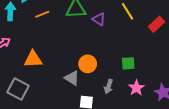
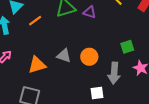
gray triangle: (72, 78) -> (64, 56), moved
gray arrow: (109, 86) -> (114, 73), size x1.5

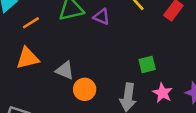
orange circle: (89, 57) -> (85, 89), moved
orange triangle: (37, 65) -> (28, 58), moved

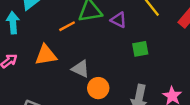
orange line: (31, 23) -> (67, 26), moved
green square: (147, 64) -> (140, 49), moved

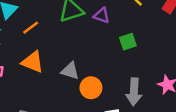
orange line: (67, 26) -> (31, 28), moved
orange triangle: (46, 55) -> (33, 62), turned 40

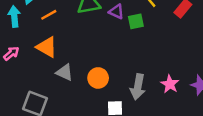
green square: (128, 42) -> (136, 21), moved
gray triangle: (70, 71) -> (65, 72), moved

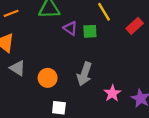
purple triangle: (116, 12) -> (70, 28), moved
gray arrow: (138, 87) -> (84, 74), moved

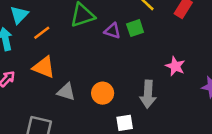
gray arrow: (84, 74) -> (148, 94), moved
pink star: (112, 93) -> (175, 66), moved

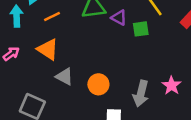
purple triangle: (112, 31) -> (119, 18), moved
pink star: (175, 66) -> (172, 85), moved

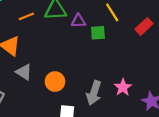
orange line: (52, 17) -> (26, 16), moved
purple triangle: (119, 18) -> (78, 21), turned -35

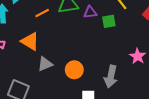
gray triangle: (24, 72) -> (45, 64), turned -49
pink star: (123, 87) -> (138, 56), moved

